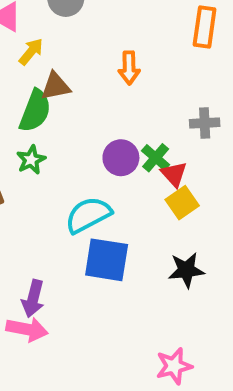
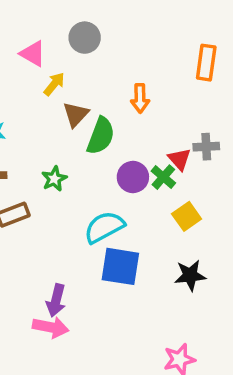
brown triangle: (56, 86) -> (76, 114), turned -36
green semicircle: (35, 111) -> (101, 136), moved
red triangle: (174, 174) -> (179, 159), moved

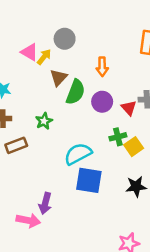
gray circle: (85, 38) -> (65, 39), moved
pink triangle: (33, 54) -> (29, 52), moved
purple circle: (133, 177) -> (102, 102), moved
green cross: (163, 177) -> (118, 137), moved, turned 35
pink arrow: (51, 327) -> (28, 220), moved

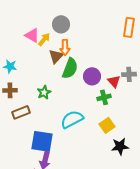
orange arrow: (102, 67) -> (65, 47), moved
green cross: (118, 137) -> (104, 97), moved
yellow square: (134, 147) -> (107, 125), moved
blue square: (89, 180) -> (42, 141), moved

